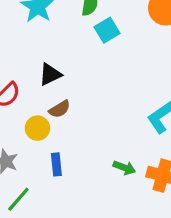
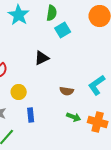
black triangle: (50, 74) -> (42, 58), moved
brown semicircle: (60, 109) -> (67, 91), moved, turned 40

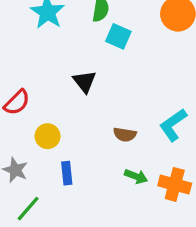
cyan square: (63, 30) -> (118, 36), turned -35
black triangle: (42, 58) -> (85, 81), turned -42

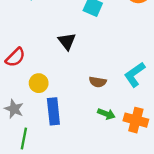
blue rectangle: (67, 173) -> (53, 111), size x1.5
green line: (28, 209) -> (24, 138), turned -30

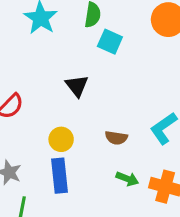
yellow circle: (39, 83) -> (61, 139), moved

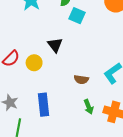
yellow circle: (61, 139) -> (34, 63), moved
green arrow: (127, 179) -> (89, 107), turned 48

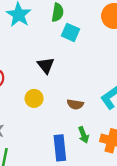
yellow circle: (34, 63) -> (34, 98), moved
blue rectangle: (44, 105) -> (60, 148), moved

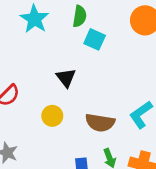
brown semicircle: (75, 104) -> (100, 123), size x1.5

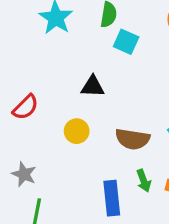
black triangle: (66, 78) -> (93, 86), turned -50

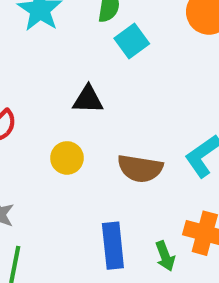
cyan square: (126, 42) -> (132, 41), turned 30
green arrow: (144, 181) -> (165, 256), moved

